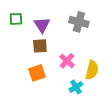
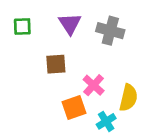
purple triangle: (42, 25) -> (70, 24), moved
orange square: (37, 73) -> (74, 107), moved

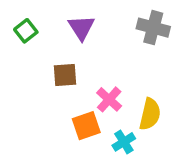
green square: (22, 26) -> (26, 31), turned -36
gray cross: (110, 31) -> (153, 28), moved

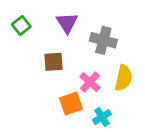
gray cross: (153, 28) -> (103, 40), moved
yellow semicircle: (150, 114) -> (124, 78), moved

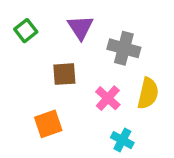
orange square: (71, 104) -> (48, 124), moved
cyan cross: (102, 117) -> (122, 140), turned -30

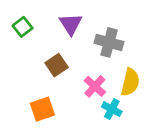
brown square: (64, 74) -> (57, 65), turned -30
cyan cross: (122, 140) -> (112, 109), moved

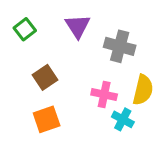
brown square: (57, 65) -> (45, 77), moved
pink cross: (95, 86) -> (104, 95), turned -30

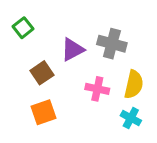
purple triangle: (78, 26) -> (73, 50), moved, turned 35
cyan cross: (123, 119) -> (131, 118), moved

